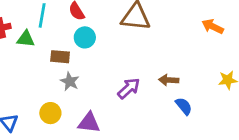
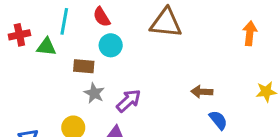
orange arrow: (213, 26) -> (250, 33), turned 70
purple arrow: (129, 88) -> (129, 101), moved

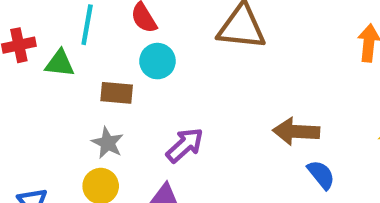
brown arrow: (202, 92) -> (296, 132), size x1.4
gray star: (94, 93) -> (107, 143), moved

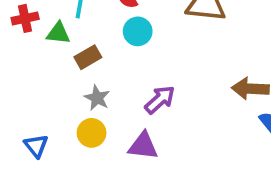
brown rectangle: (117, 93) -> (88, 57), moved, turned -35

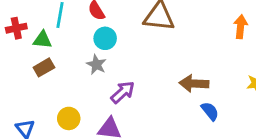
brown rectangle: (88, 57) -> (44, 67), moved
gray star: (97, 98) -> (96, 65), moved

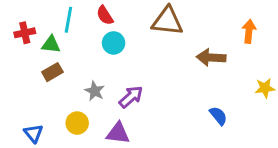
gray star: (96, 65) -> (95, 91), moved
brown arrow: (194, 83) -> (211, 58), moved

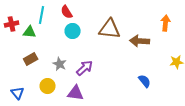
brown triangle: (167, 21) -> (110, 29), moved
brown rectangle: (52, 72) -> (31, 59), moved

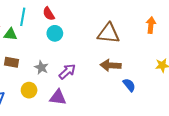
brown triangle: (110, 29) -> (109, 33), moved
brown arrow: (140, 41) -> (111, 65), moved
brown rectangle: (31, 59) -> (11, 62), turned 40

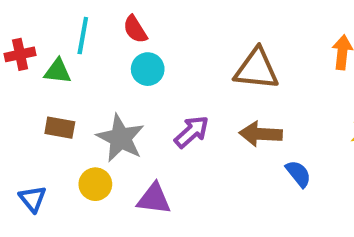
gray star: (41, 67) -> (120, 138), size x1.6
purple arrow: (67, 72) -> (192, 132), moved

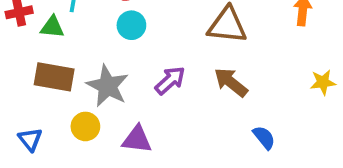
brown rectangle: (60, 128) -> (54, 77), size x1.5
brown arrow: (261, 134) -> (231, 82), turned 36
blue semicircle: (298, 174) -> (264, 138), moved

